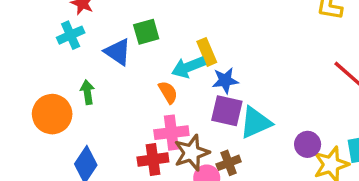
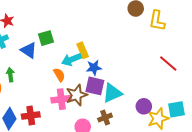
brown star: (192, 153) -> (77, 95), moved
red cross: (153, 159) -> (31, 115), moved
brown cross: (229, 163) -> (105, 118), moved

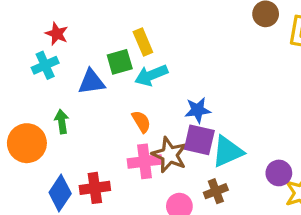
blue triangle: (29, 50) -> (92, 82), turned -42
yellow rectangle: (83, 50) -> (143, 42), moved
cyan arrow: (71, 59) -> (151, 75), moved
brown star: (77, 95) -> (169, 155), turned -30

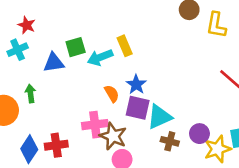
yellow rectangle: (143, 42) -> (125, 46), moved
blue star: (198, 110) -> (136, 85), turned -30
orange semicircle: (141, 122) -> (112, 94), moved
brown star: (169, 155) -> (113, 136), moved
brown cross: (216, 191) -> (170, 141), moved, turned 36

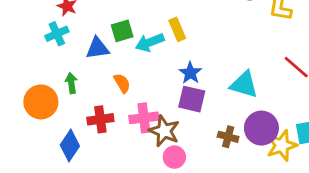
orange semicircle: (112, 94) -> (122, 83), moved
cyan triangle: (159, 117) -> (244, 85), moved, turned 40
purple circle: (199, 134) -> (261, 128), size x1.5
red cross: (56, 145) -> (100, 119), moved

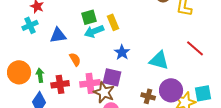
green square: (122, 31) -> (89, 17), moved
green arrow: (71, 83) -> (40, 75), moved
purple square: (192, 99) -> (112, 77), moved

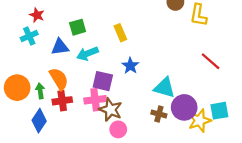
green square: (89, 17) -> (78, 27), moved
cyan arrow: (94, 31) -> (87, 54), moved
orange semicircle: (75, 59) -> (59, 79), moved, size x1.5
cyan triangle: (159, 60) -> (164, 88), moved
purple square: (112, 77) -> (103, 81), moved

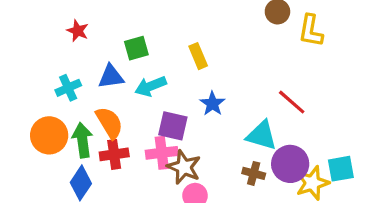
cyan cross: (29, 36) -> (68, 88), moved
red line: (211, 61) -> (292, 102), moved
green arrow: (40, 91) -> (82, 140), size x1.5

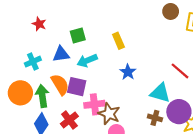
purple square: (173, 126) -> (77, 87), moved
red cross: (114, 154) -> (69, 120), moved, turned -30

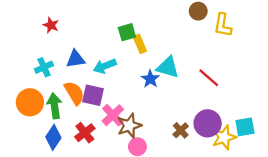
green square: (78, 35) -> (127, 32), moved
cyan triangle: (160, 93) -> (168, 67), moved
pink cross: (94, 104) -> (113, 115), turned -36
brown star: (109, 114) -> (129, 126), turned 30
brown cross: (155, 118) -> (181, 130), turned 32

